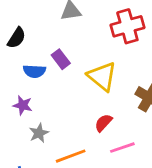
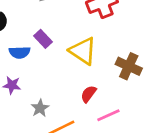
gray star: (39, 133) -> (40, 108), moved

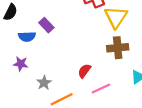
yellow triangle: (83, 51) -> (116, 17), moved, turned 30
brown cross: (129, 66) -> (118, 48), turned -30

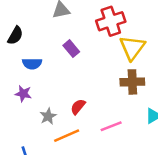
purple rectangle: (46, 25) -> (71, 49), moved
red semicircle: (84, 71) -> (78, 107), moved

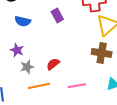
purple star: (23, 94) -> (17, 50), moved

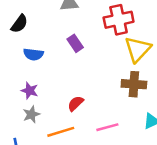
gray star: (27, 67) -> (31, 114), moved

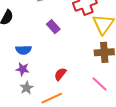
blue semicircle: (33, 54) -> (23, 50), moved
pink line: (107, 127) -> (100, 84), moved, turned 66

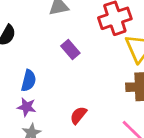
blue semicircle: (23, 50) -> (29, 81), turned -77

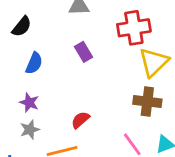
blue semicircle: (29, 81) -> (34, 63), moved

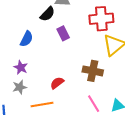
black semicircle: (22, 27) -> (47, 14), moved
brown cross: (147, 102) -> (93, 71), moved

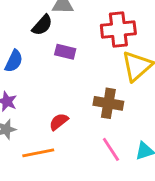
purple rectangle: (63, 33) -> (65, 52), turned -48

